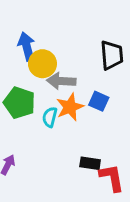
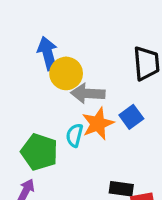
blue square: (99, 101) -> (131, 117), turned 30
green pentagon: (19, 103) -> (39, 152), moved

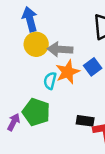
yellow circle: (66, 73) -> (36, 44), moved
green pentagon: (39, 152) -> (36, 112), moved

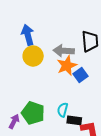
gray arrow: (60, 49) -> (64, 51), moved
orange star: (68, 72) -> (67, 66), moved
cyan semicircle: (50, 81) -> (63, 110), moved

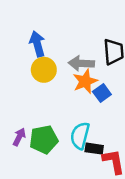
cyan semicircle: (63, 110) -> (80, 136), size x1.5
green pentagon: (33, 113) -> (44, 140), turned -30
purple arrow: (14, 121) -> (19, 137), moved

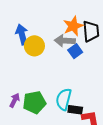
blue arrow: (37, 44) -> (22, 34), moved
orange star: (85, 81) -> (73, 26), moved
blue square: (102, 93) -> (75, 51), moved

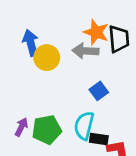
orange star: (73, 26) -> (96, 32), turned -30
blue square: (75, 51) -> (99, 91), moved

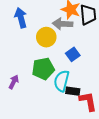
yellow circle: (47, 58) -> (46, 37), moved
green pentagon: (47, 130) -> (43, 69), moved

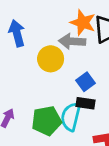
green pentagon: (43, 69) -> (47, 121), moved
black rectangle: (73, 91) -> (86, 103), moved

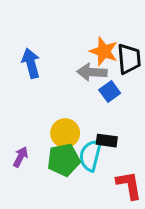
yellow circle: (51, 59) -> (65, 133), moved
blue square: (86, 82) -> (110, 91), moved

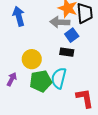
yellow circle: (65, 133) -> (32, 59), moved
black rectangle: (107, 141) -> (67, 52), moved

